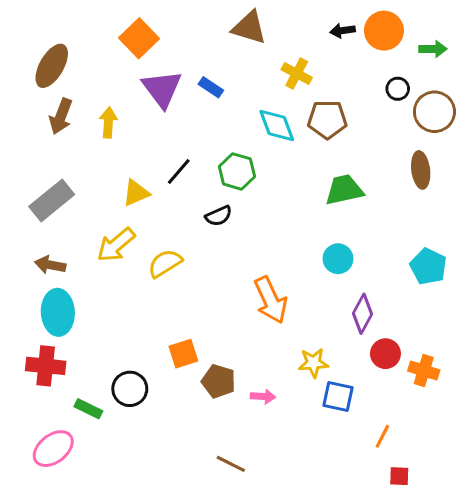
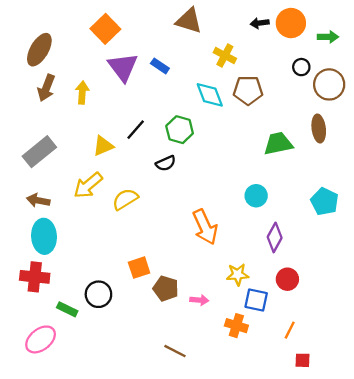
green trapezoid: (344, 190) -> (278, 144), moved
red circle: (385, 354) -> (287, 279), moved
orange cross: (424, 370) -> (236, 326), moved

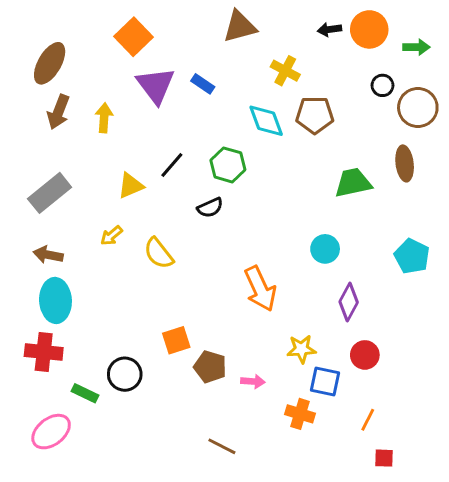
brown triangle: (189, 21) -> (240, 26), turned -32
yellow arrow: (88, 185) -> (111, 236), size x0.6
yellow semicircle: (125, 199) -> (159, 253), turned -96

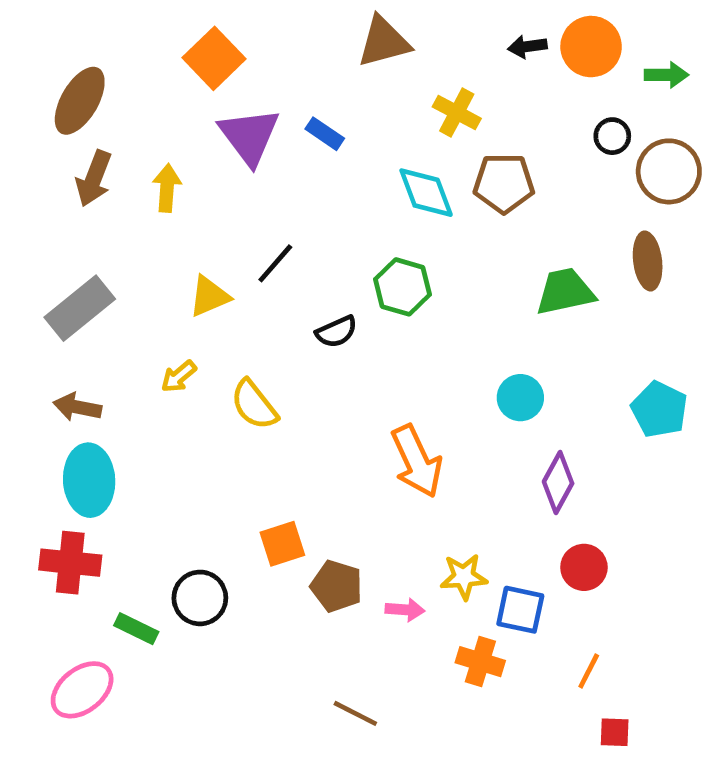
green hexagon: (228, 165) -> (403, 287), moved
yellow star: (301, 349) -> (464, 577), moved

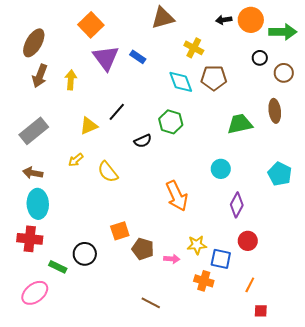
green arrow: (666, 75) -> (283, 32), size x1.5
brown circle: (669, 171) -> (284, 73), size x0.7

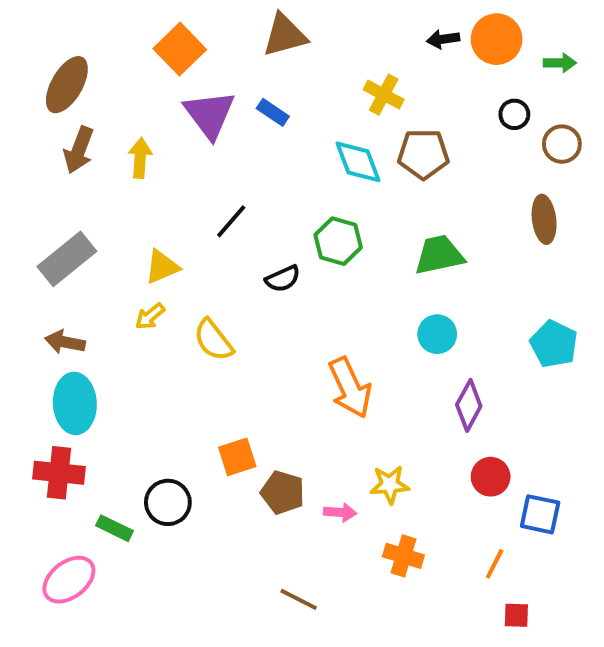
brown triangle: (163, 18) -> (285, 35), moved
green arrow: (283, 32) -> (560, 63), size x0.6
green trapezoid: (240, 124) -> (439, 255), moved
yellow triangle: (89, 126) -> (162, 267), moved
blue square: (221, 259) -> (540, 514), moved

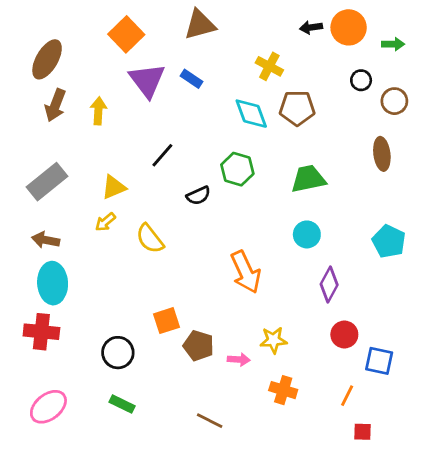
green rectangle: (114, 528) -> (122, 404), moved

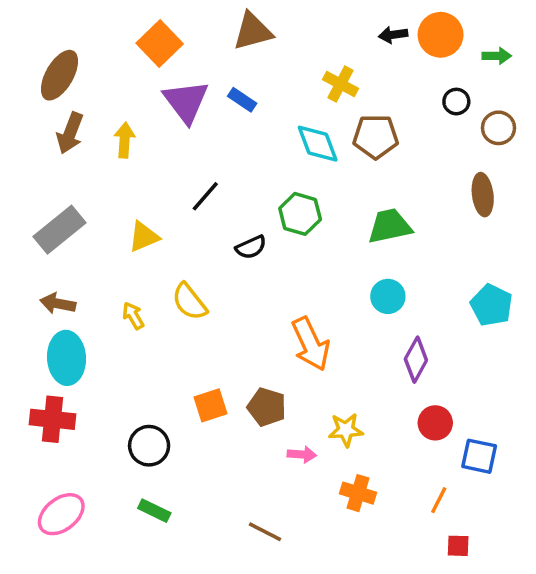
yellow arrow: (105, 222) -> (133, 316), moved, turned 100
brown pentagon: (198, 346) -> (267, 407), moved

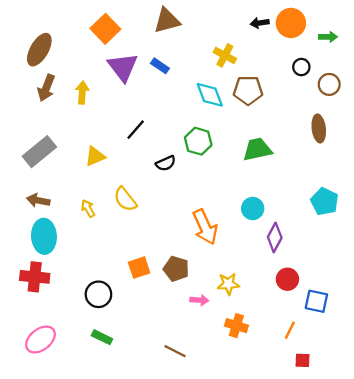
cyan circle: (388, 296) -> (253, 208), moved

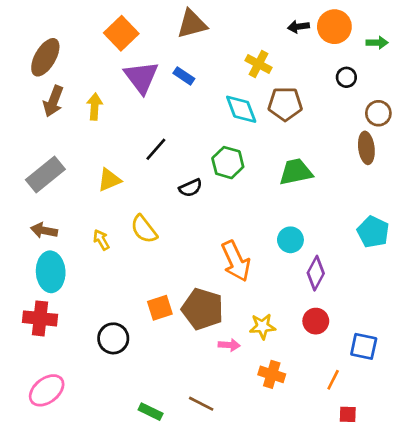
brown circle: (329, 84) -> (378, 113), moved
brown pentagon: (176, 269) -> (203, 309), size x1.4
red circle: (287, 279) -> (316, 321), moved
green rectangle: (102, 337) -> (151, 412), moved

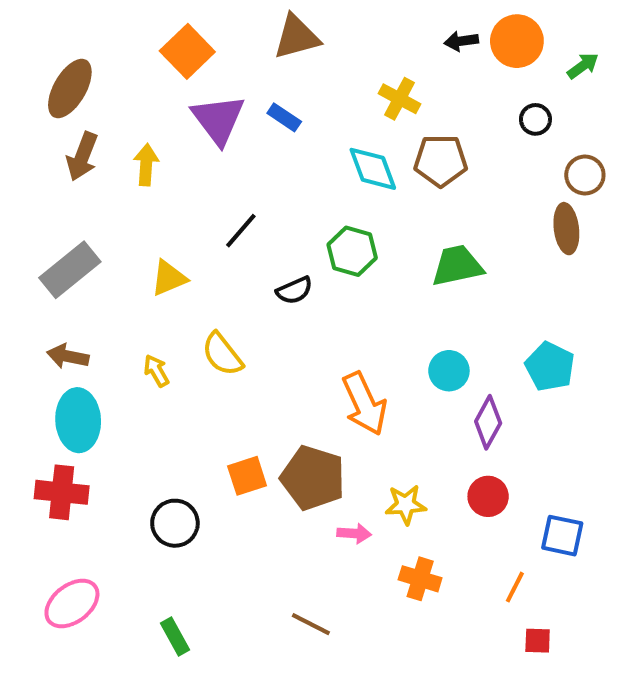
green arrow: (377, 43) -> (583, 66), turned -36
cyan pentagon: (373, 232) -> (550, 367), moved
green rectangle: (151, 412) -> (175, 636), moved, turned 35

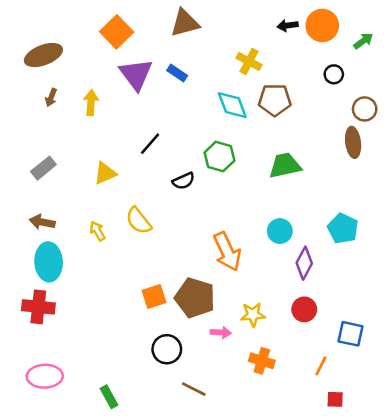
brown ellipse: (70, 88) -> (43, 55), turned 39
brown arrow: (82, 156) -> (51, 97), size x0.6
gray rectangle: (70, 270) -> (43, 168), size x0.7
black circle: (175, 523) -> (167, 349), moved
pink ellipse: (72, 604) -> (45, 376), turned 36

